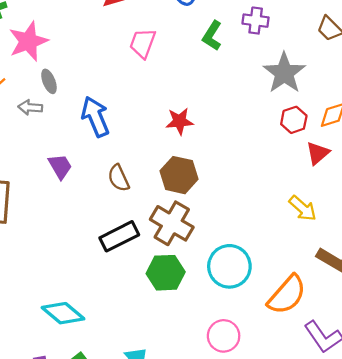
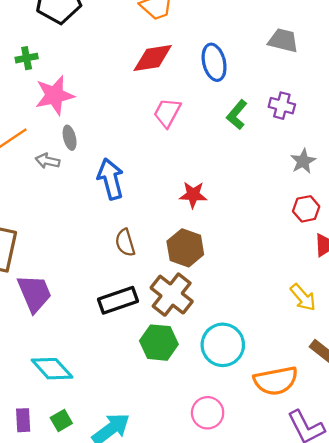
gray star: (284, 73) -> (303, 161), size x0.6
purple trapezoid: (60, 166) -> (34, 293), moved, size x1.5
orange semicircle: (287, 295) -> (276, 381), turned 30

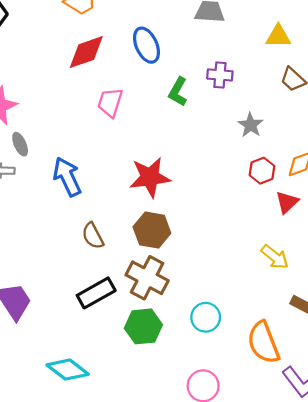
red star: (193, 195) -> (150, 177), size x1.5
cyan circle: (223, 345) -> (206, 317), size x0.7
cyan diamond: (52, 369) -> (68, 370), moved
orange semicircle: (276, 381) -> (263, 343), turned 90

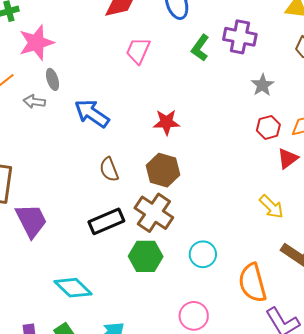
purple cross: (220, 75) -> (240, 37), size x1.4
blue arrow: (67, 177) -> (92, 113), turned -36
red star: (150, 177) -> (166, 122), size x0.7

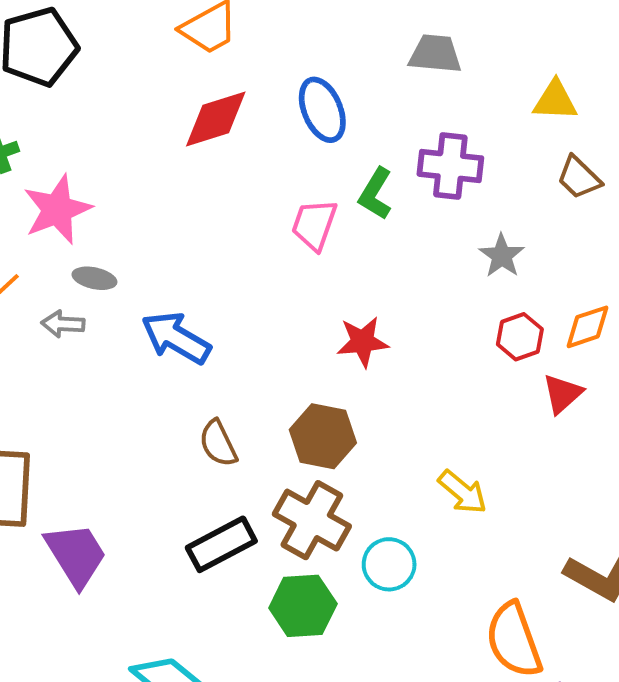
pink trapezoid: (138, 51) -> (314, 225), moved
gray ellipse: (53, 79) -> (94, 278), turned -55
red star: (166, 122) -> (363, 342), moved
yellow arrow: (271, 207) -> (463, 492), moved
cyan circle: (203, 254) -> (389, 564), moved

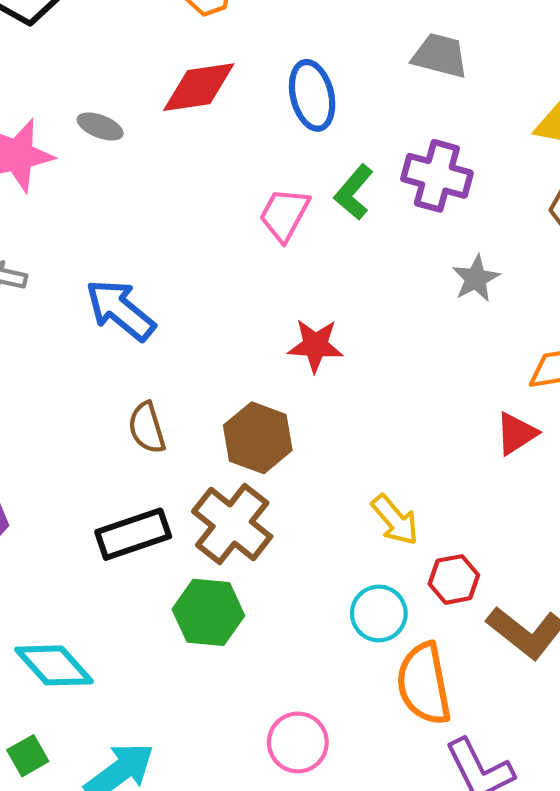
gray ellipse: (94, 278) -> (100, 126), moved
red hexagon: (520, 337) -> (454, 579), moved
cyan circle: (389, 564) -> (379, 613), moved

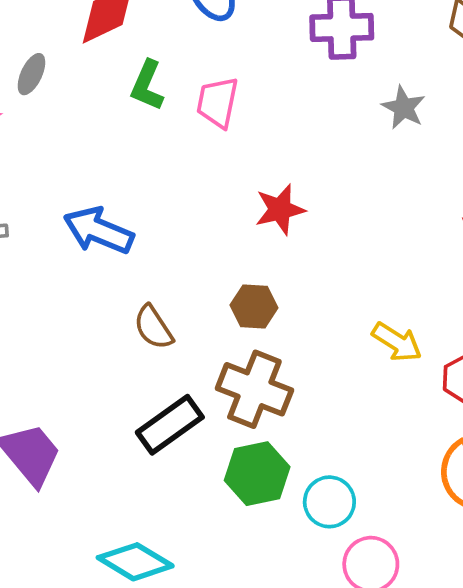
gray ellipse: (100, 126) -> (31, 74), turned -69
green L-shape: (354, 192) -> (147, 85), moved
brown hexagon: (258, 438) -> (254, 306), size x0.7
cyan circle: (379, 613) -> (329, 502), moved

